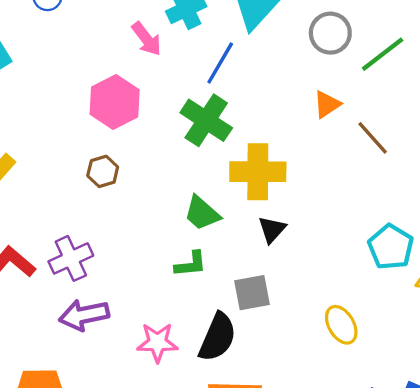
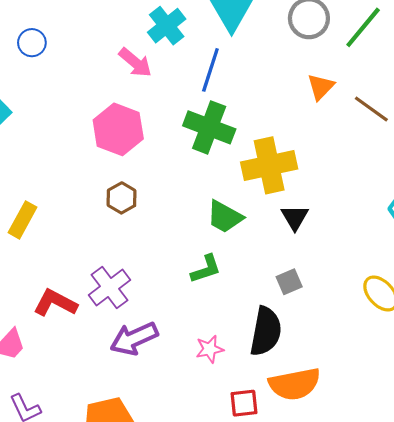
green L-shape: (191, 264) -> (206, 269), moved
gray square: (252, 293) -> (289, 282), size x0.7
pink star: (157, 342) -> (210, 349), size x0.7

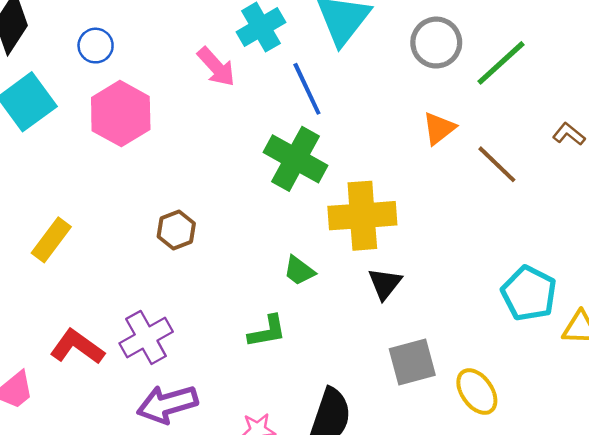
blue circle: (32, 43) -> (96, 46), moved
blue line: (210, 70) -> (307, 89), turned -51
pink hexagon: (118, 129) -> (121, 114), moved
green trapezoid: (225, 217) -> (299, 271), size x0.7
gray square: (289, 282) -> (412, 362), moved, size x1.5

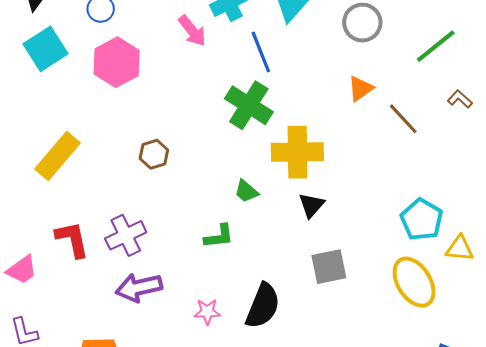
green line: (501, 63) -> (436, 46), moved
yellow rectangle: (51, 240) -> (57, 156), size x1.4
red L-shape: (77, 347) -> (72, 239), turned 39
yellow ellipse: (477, 392) -> (414, 282), moved, size x1.4

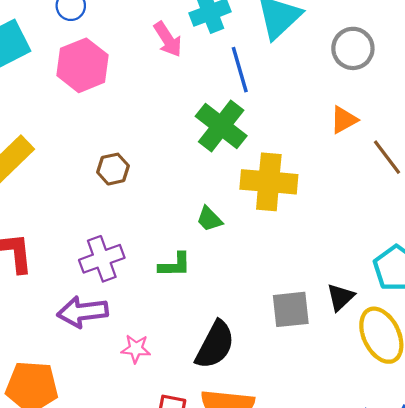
black triangle: (311, 205) -> (340, 297), moved
purple cross: (126, 235) -> (102, 259), moved
pink star: (207, 312) -> (136, 349), moved

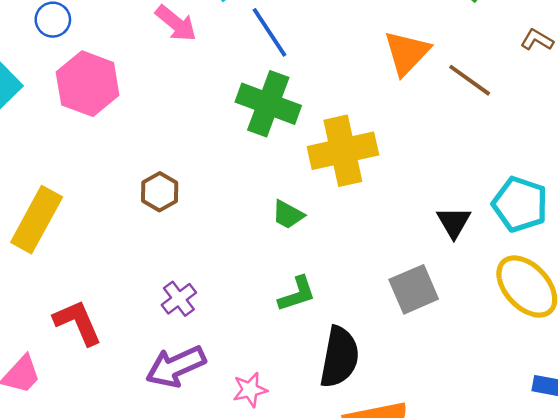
orange triangle: (344, 120) -> (407, 53), size x1.4
purple cross: (102, 259) -> (179, 299), size x0.7
green L-shape: (175, 265) -> (297, 294), moved
black triangle: (340, 297) -> (454, 222), moved

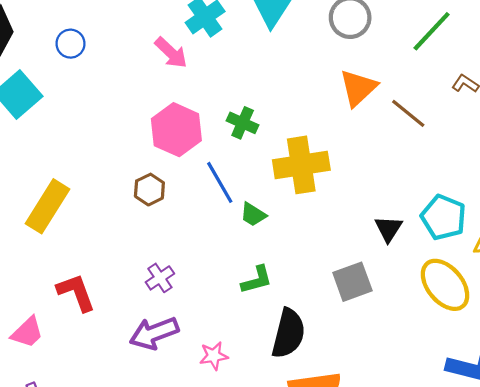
blue line: (270, 32) -> (220, 182), moved
pink hexagon: (88, 84) -> (176, 130), moved
green cross: (268, 104) -> (243, 123), size x0.6

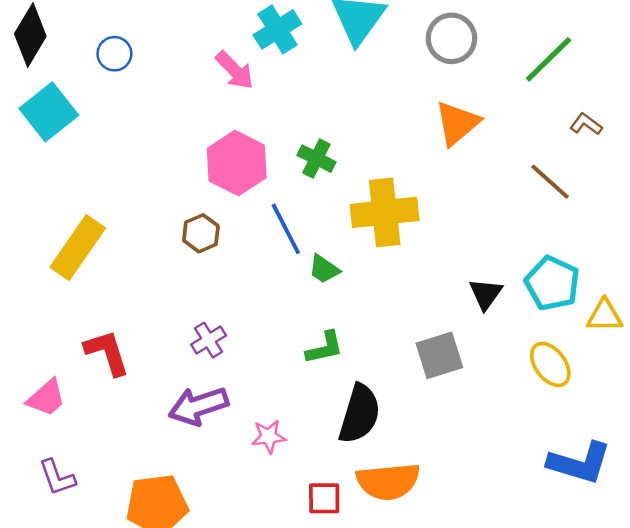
brown line: (408, 113) -> (550, 182), moved
yellow ellipse: (445, 285) -> (550, 364), size x0.7

